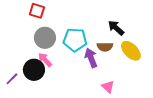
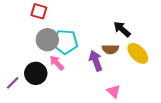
cyan pentagon: (75, 40) -> (65, 42), moved
pink arrow: (45, 60) -> (57, 63), moved

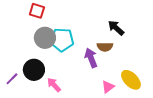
yellow ellipse: (138, 53) -> (131, 80), moved
pink arrow: (57, 63) -> (54, 85), moved
pink triangle: (114, 91) -> (108, 87), turned 40

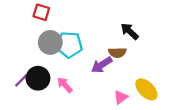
purple arrow: (91, 58) -> (102, 65), turned -102
purple line: (12, 79) -> (21, 80), moved
pink arrow: (54, 85) -> (65, 85), moved

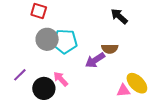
black arrow: (130, 31) -> (119, 16), moved
black circle: (38, 78) -> (44, 88), moved
pink triangle: (121, 97) -> (123, 91), moved, turned 32

